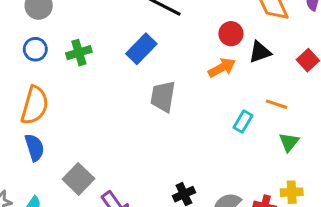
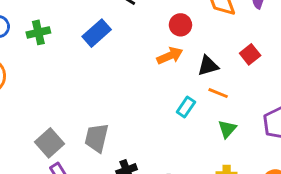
black triangle: (260, 52) -> (208, 66), moved
gray trapezoid: (163, 96) -> (97, 138), moved
gray square: (78, 179) -> (49, 143), moved

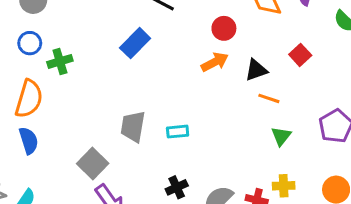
green cross: (38, 32) -> (60, 61), moved
cyan rectangle: (186, 107) -> (178, 132), moved, turned 54
gray trapezoid: (97, 138) -> (133, 127), moved

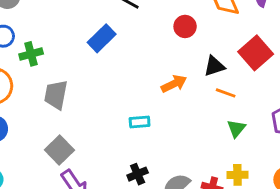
red square: (300, 55) -> (256, 53), size x1.6
orange arrow: (215, 62) -> (174, 84), moved
gray trapezoid: (133, 127) -> (56, 95), moved

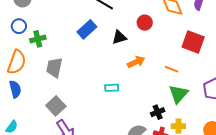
red square: (256, 53) -> (193, 42), turned -30
black triangle: (214, 66) -> (119, 37), moved
green triangle: (236, 128) -> (178, 94), size x1.5
black cross: (138, 174) -> (158, 112), moved

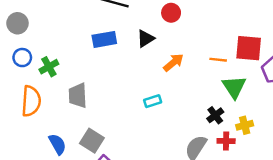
blue rectangle: (87, 29) -> (104, 39), turned 48
red square: (193, 42) -> (249, 48), moved
blue semicircle: (15, 89) -> (57, 144), moved

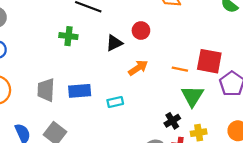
red circle: (171, 13) -> (141, 31), moved
blue rectangle: (104, 39) -> (80, 91), moved
green cross: (49, 67) -> (68, 36), moved, turned 30

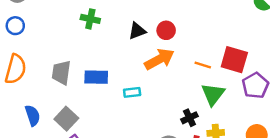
red circle: (141, 31) -> (166, 30), moved
orange arrow: (138, 68) -> (159, 59), size x1.4

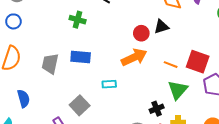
black triangle: (137, 31) -> (161, 27), moved
blue rectangle: (96, 77) -> (81, 57), moved
gray square: (66, 119) -> (80, 105), moved

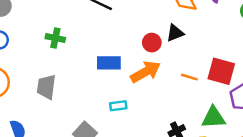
green cross: (78, 20) -> (55, 38), moved
blue rectangle: (81, 57) -> (109, 63), moved
green triangle: (178, 90) -> (213, 118), moved, turned 50

